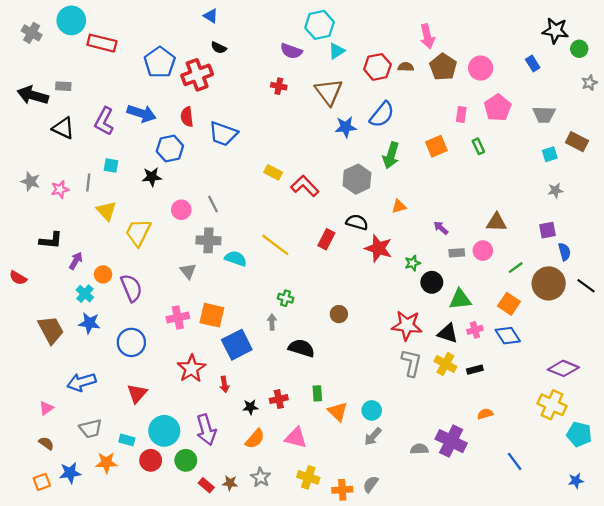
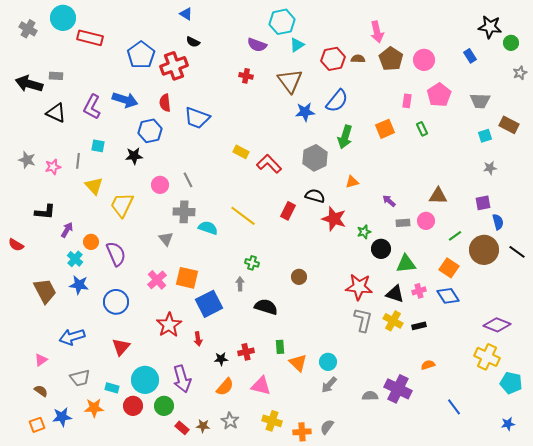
pink cross: (178, 317) -> (157, 280), turned -30

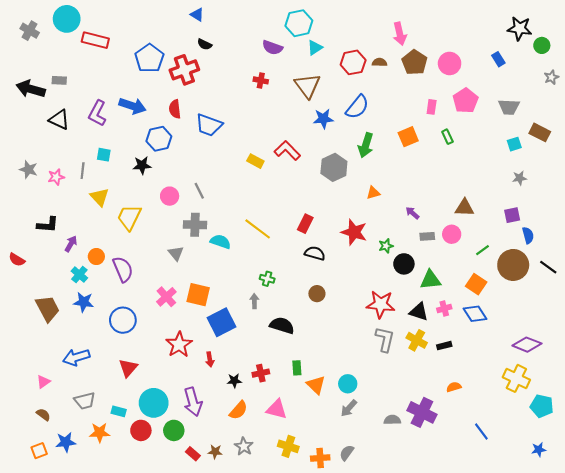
red L-shape: (269, 164) -> (287, 150), moved
black semicircle: (315, 196) -> (315, 253), moved

